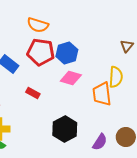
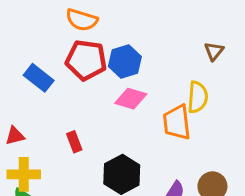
red rectangle: (33, 93) -> (74, 142), moved, turned 40

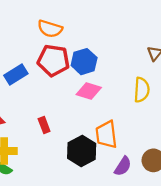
blue rectangle: (39, 78) -> (16, 75), turned -70
orange trapezoid: (177, 122) -> (106, 135), moved

